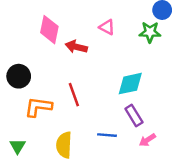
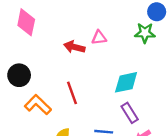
pink triangle: (107, 27) -> (99, 38), moved, turned -35
pink diamond: (49, 30) -> (26, 22), moved
orange L-shape: (38, 107) -> (38, 105), turned 36

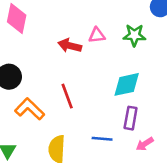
green star: (145, 33) -> (134, 35), moved
purple rectangle: (130, 113) -> (131, 118), turned 42

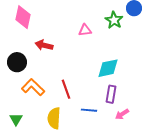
green star: (134, 35) -> (114, 20), moved, turned 30
red arrow: (70, 46) -> (44, 45), moved
red line: (67, 96) -> (66, 89), moved

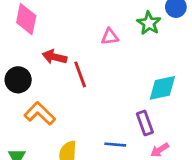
cyan diamond: (108, 68) -> (162, 88), moved
red line: (66, 89) -> (80, 74), moved
purple rectangle: (111, 94) -> (145, 123), turned -30

